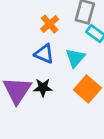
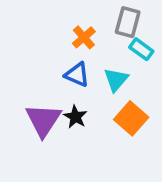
black star: (43, 88) -> (75, 117), turned 30

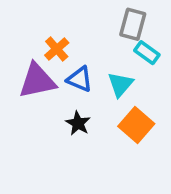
orange cross: (84, 37) -> (57, 49), moved
purple triangle: (43, 120) -> (37, 81), moved, turned 45

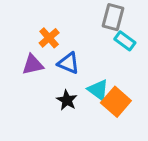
purple triangle: (37, 81) -> (33, 65), size x0.7
cyan triangle: (120, 84) -> (98, 90), moved, turned -35

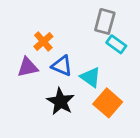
cyan triangle: (98, 90) -> (91, 77), moved
black star: (67, 100) -> (61, 101), size x1.4

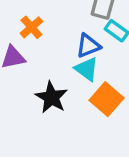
blue triangle: (62, 66) -> (88, 46), moved, turned -45

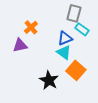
black star: (51, 97) -> (49, 80), moved

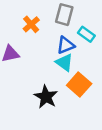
gray rectangle: (74, 13) -> (64, 15), moved
orange cross: (31, 27) -> (31, 24), moved

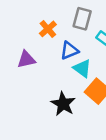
blue triangle: (66, 45) -> (69, 51), moved

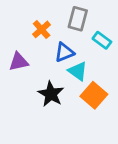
black star: (63, 104) -> (51, 94), moved

